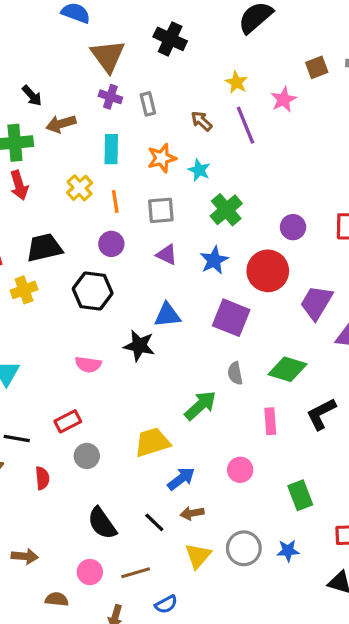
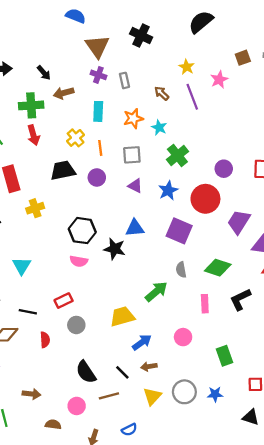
black trapezoid: (44, 248) -> (63, 170), moved
black hexagon: (93, 291) -> (82, 231), moved
brown line: (136, 573) -> (109, 396), moved

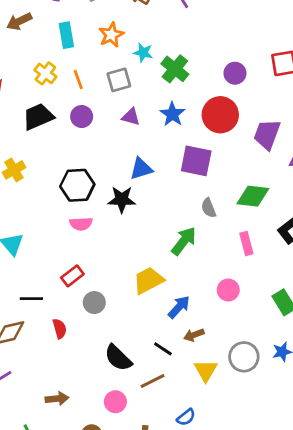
cyan star: (159, 127) -> (143, 53), moved

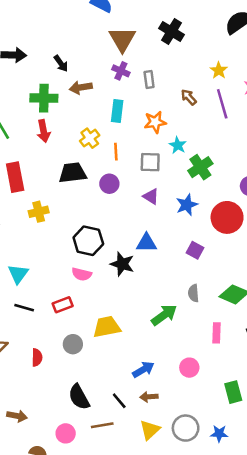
purple square: (196, 161) -> (195, 250), size x0.6
red rectangle: (72, 276) -> (63, 305), moved
yellow trapezoid: (148, 280) -> (107, 327), moved
black line: (31, 299) -> (24, 308), moved

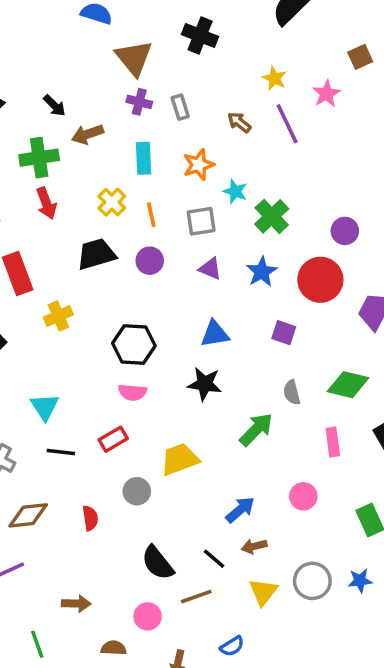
black star: (122, 264) -> (205, 384), moved

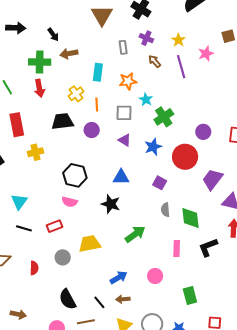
purple cross: (139, 102) -> (146, 38), moved
green diamond: (348, 385) -> (191, 218), turned 60
gray semicircle: (292, 392) -> (165, 210), moved

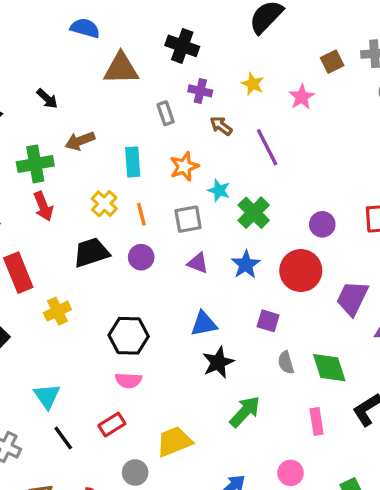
brown triangle: (102, 15) -> (121, 69), turned -50
black arrow: (53, 35) -> (47, 99), moved
purple line: (181, 67) -> (267, 147), moved
black star: (111, 204) -> (218, 362), moved, turned -30
black line: (24, 228) -> (63, 438), turned 49

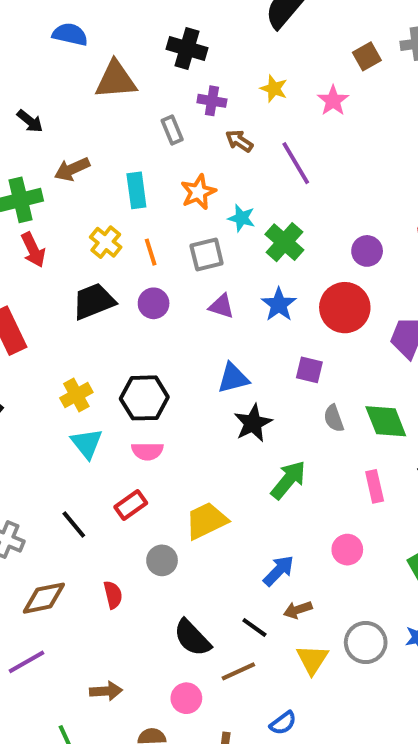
yellow cross: (57, 311) -> (76, 395), moved
cyan triangle: (47, 396) -> (87, 443), moved

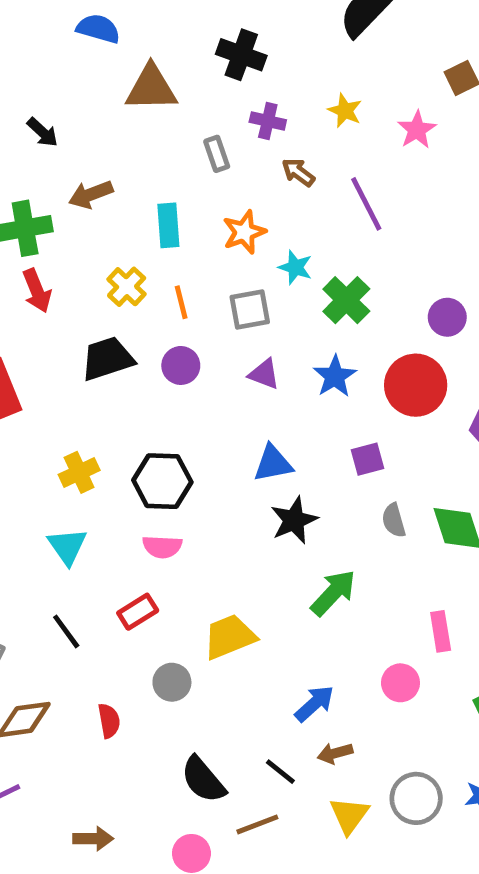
purple square: (309, 370) -> (367, 459), turned -32
cyan triangle: (87, 443) -> (67, 546), moved
pink rectangle: (375, 486) -> (441, 631), moved

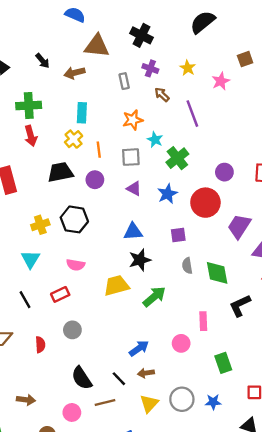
brown arrow: (91, 194) -> (75, 73), moved
cyan rectangle: (168, 225) -> (82, 113), moved
black hexagon: (162, 481) -> (74, 219), moved
yellow trapezoid: (229, 637) -> (116, 286), moved

